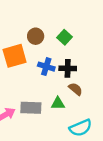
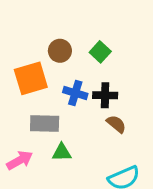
green triangle: (58, 103) -> (62, 152), moved
gray rectangle: (31, 108) -> (45, 124), moved

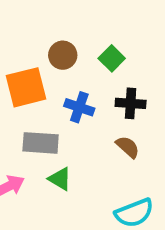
black cross: (105, 95) -> (131, 103), moved
green triangle: (62, 152) -> (60, 179), turned 30

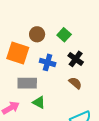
orange square: (26, 87) -> (18, 53), turned 35
black cross: (131, 103) -> (76, 59), turned 35

